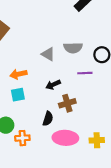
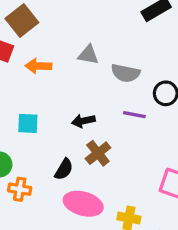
gray triangle: (48, 54) -> (88, 55), moved, turned -32
orange arrow: (18, 74) -> (38, 66), moved
brown cross: (67, 103) -> (98, 153), turned -35

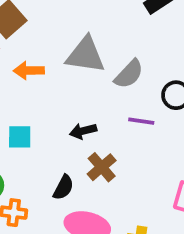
gray triangle: (88, 55) -> (85, 55), size x1.6
gray semicircle: (125, 73) -> (129, 74), turned -56

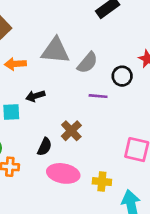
black arrow: (83, 131) -> (35, 96), moved

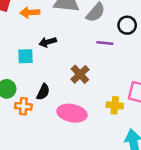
black semicircle: (45, 147) -> (43, 92), moved
yellow cross: (102, 182) -> (115, 105), moved

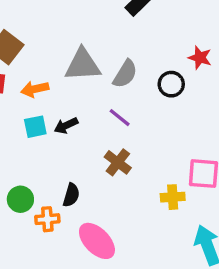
purple line: (105, 43) -> (120, 118), moved, turned 42
cyan square: (25, 56) -> (35, 127), moved
pink ellipse: (72, 113) -> (97, 241), moved, turned 44

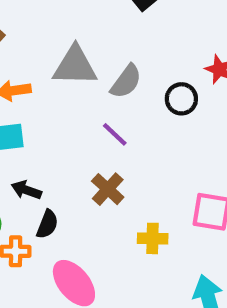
black arrow: (66, 126) -> (26, 190), moved, turned 40
yellow cross: (173, 197) -> (153, 238), moved

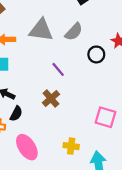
gray semicircle: (126, 81) -> (74, 32), moved
yellow cross: (153, 238) -> (71, 146), moved

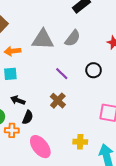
black circle: (96, 54) -> (94, 70), moved

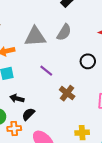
purple line: (62, 74) -> (46, 71), moved
brown cross: (58, 101) -> (67, 93), moved
black semicircle: (28, 117) -> (28, 114), turned -152

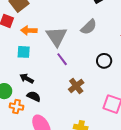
gray triangle: (35, 37) -> (56, 36), moved, turned 45
black semicircle: (28, 114) -> (34, 96), turned 56

